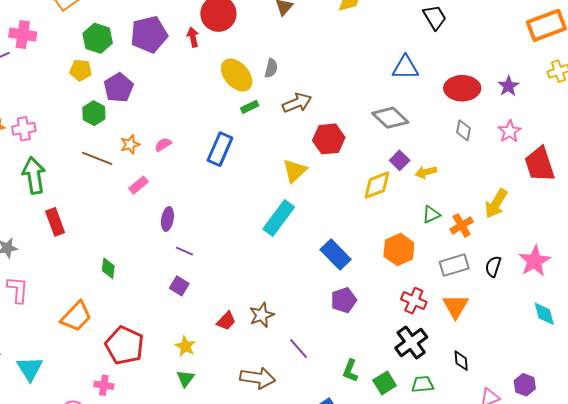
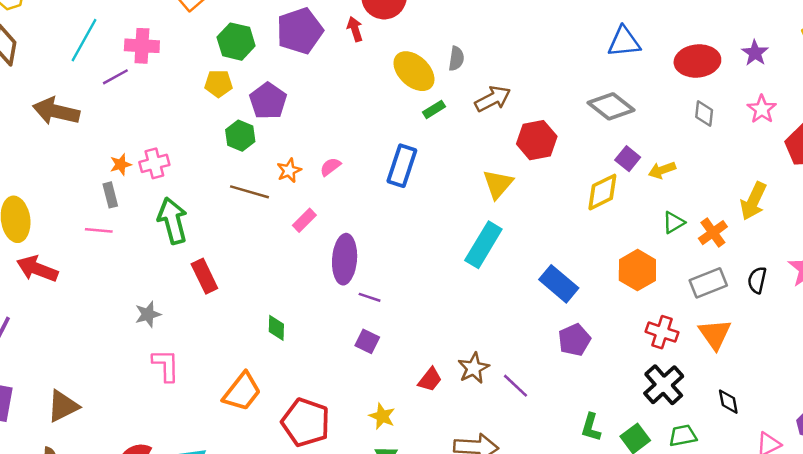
purple ellipse: (167, 219) -> (345, 259), size x1.6
purple line: (299, 348) -> (516, 386), moved

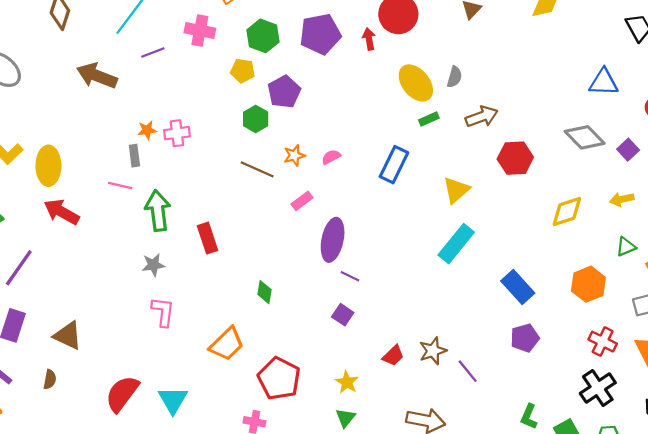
pink cross: (142, 46) -> (200, 30), moved
purple square: (628, 159) -> (628, 150), moved
yellow triangle: (498, 184) -> (456, 190), moved
green arrow: (173, 221) -> (158, 211), moved
brown triangle: (63, 406) -> (68, 335), turned 44

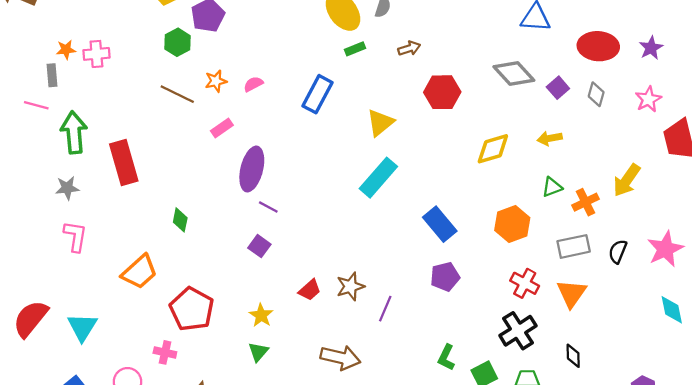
brown arrow: (482, 117) -> (409, 48), size x0.7
red rectangle: (208, 238) -> (124, 163), size x1.4
purple line: (468, 371) -> (385, 309), turned 60

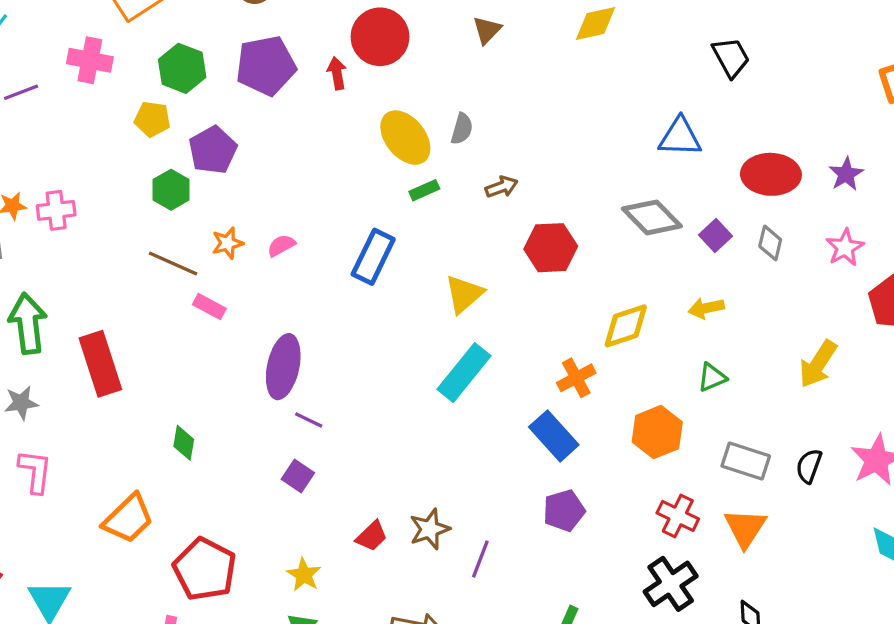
pink rectangle: (222, 128) -> (209, 307), moved, turned 65
orange cross: (586, 202) -> (576, 378), moved
gray rectangle: (574, 246) -> (746, 461), turned 32

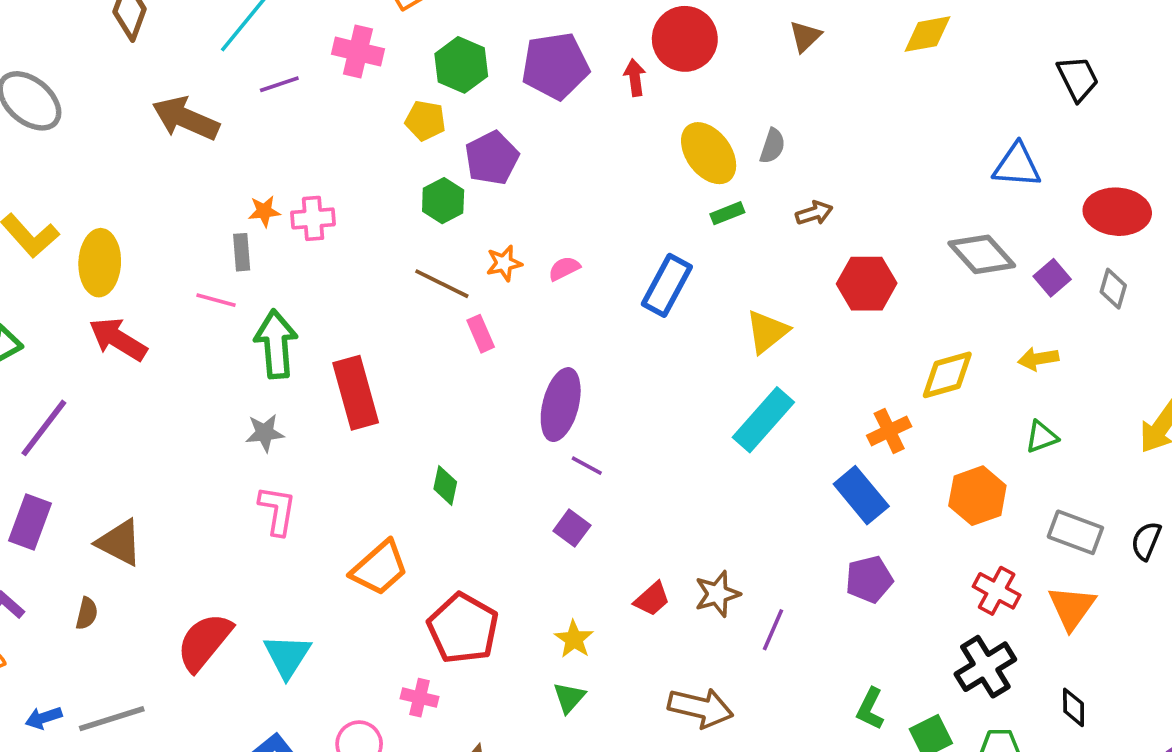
pink rectangle: (209, 307) -> (481, 334), turned 36

